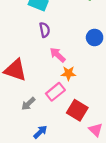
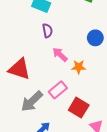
orange star: (68, 73) -> (79, 67), moved
gray arrow: (28, 104) -> (32, 101), size x1.6

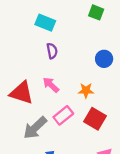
pink arrow: (60, 54) -> (51, 85), moved
red square: (79, 108) -> (95, 119), moved

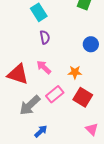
cyan rectangle: (45, 23) -> (39, 12), turned 36

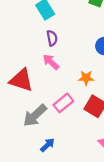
pink arrow: (44, 67) -> (51, 62), moved

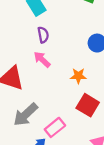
pink rectangle: (63, 103) -> (55, 127), moved

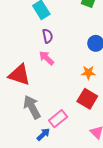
orange star: (78, 76) -> (88, 73), moved
gray arrow: (26, 115) -> (32, 107), turned 105

